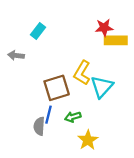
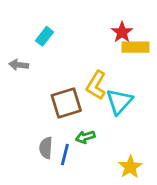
red star: (104, 28) -> (122, 32), turned -30
blue line: (48, 115) -> (65, 155), moved
yellow star: (88, 140) -> (130, 167), moved

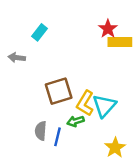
yellow L-shape: (96, 85) -> (85, 103), moved
cyan triangle: (119, 102) -> (104, 106), moved

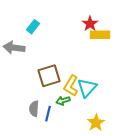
gray arrow: (17, 58) -> (14, 48), size x1.5

